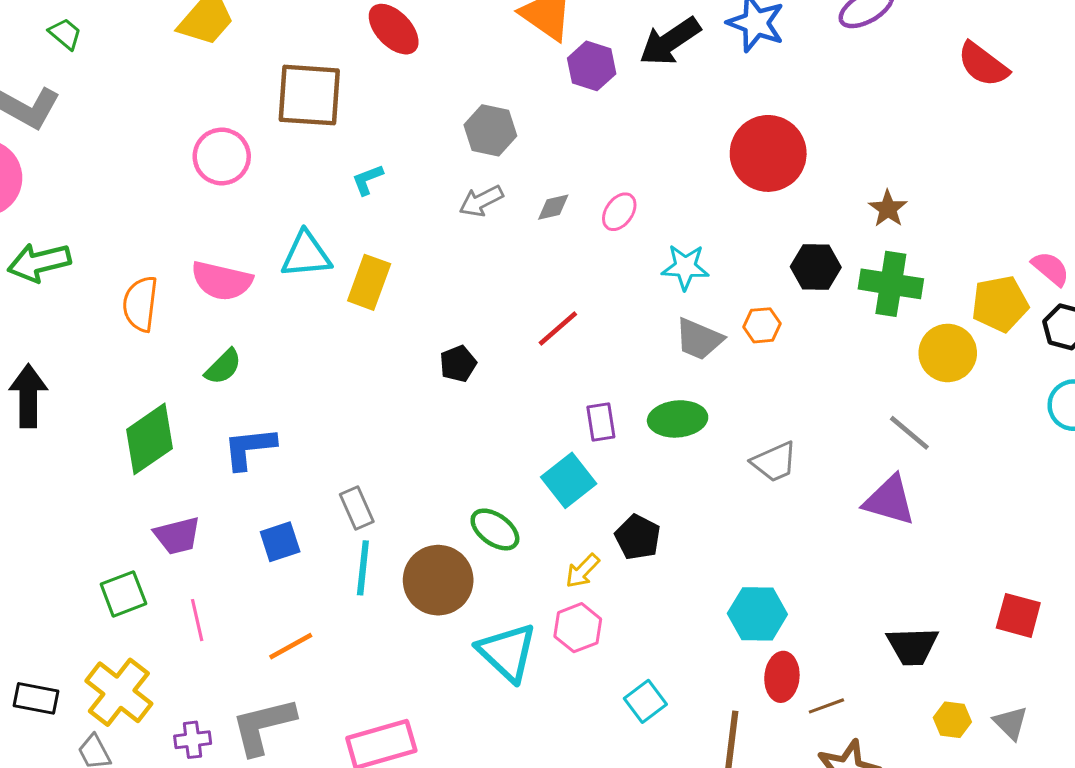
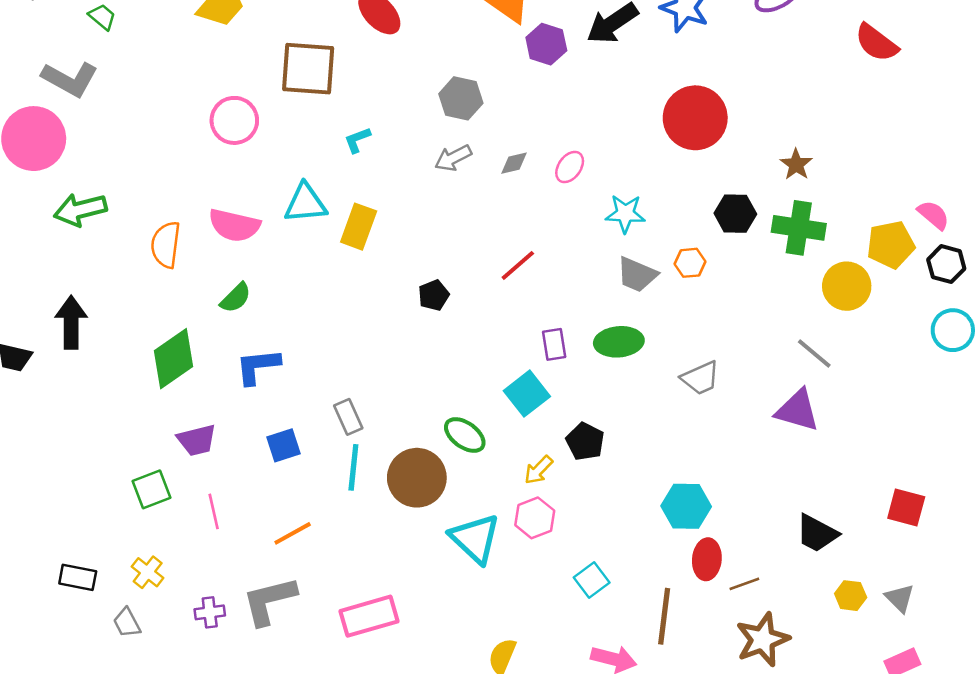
black trapezoid: (912, 646) -> (817, 533), turned 30
yellow cross: (119, 692) -> (148, 572), size x0.6

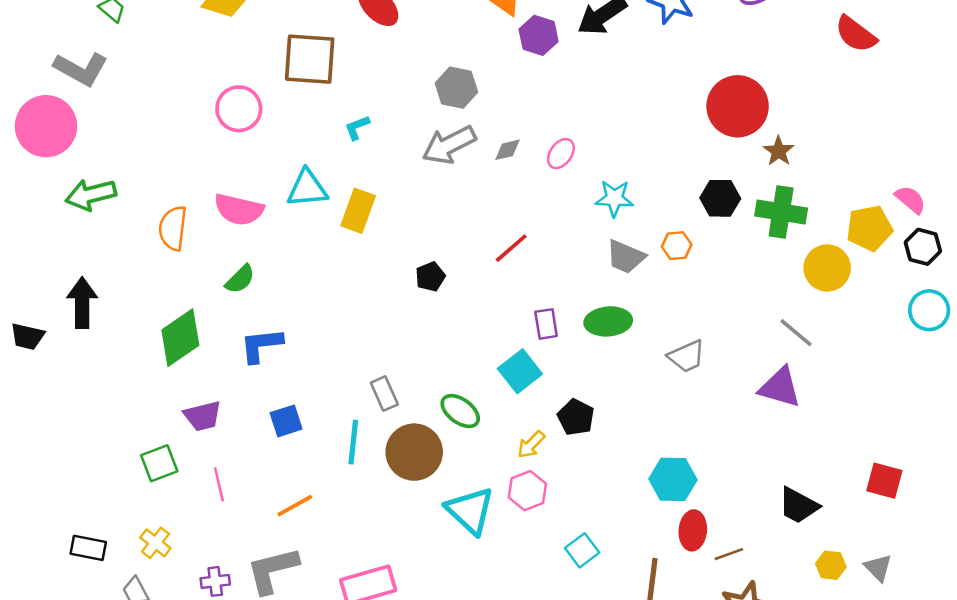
red circle: (695, 118) -> (738, 106), moved
gray arrow: (453, 158) -> (449, 145), size x1.5
gray rectangle: (348, 417) -> (384, 394), moved

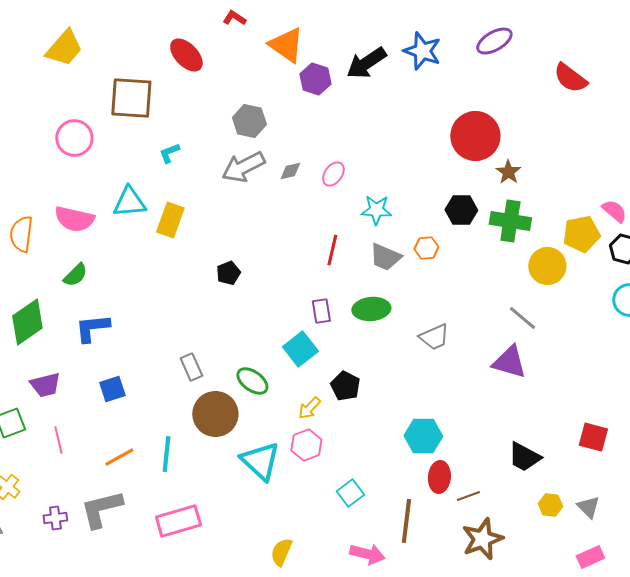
red line: (511, 248) -> (332, 250), moved, turned -36
cyan line: (353, 442) -> (166, 454), moved

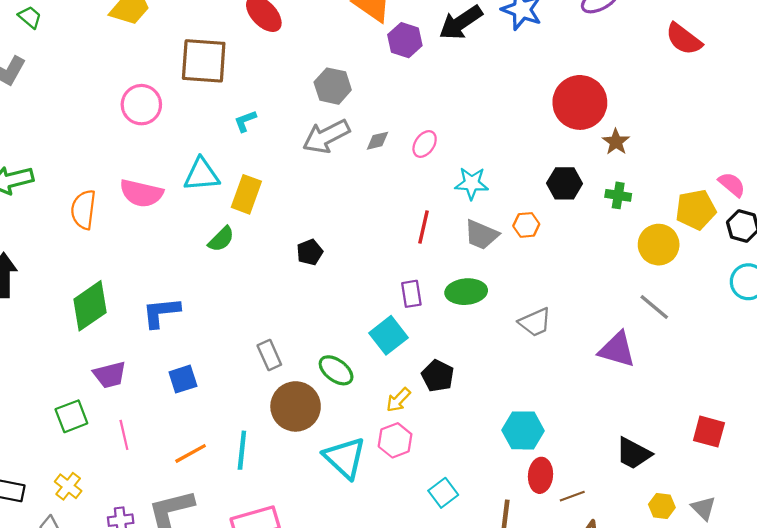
green cross: (510, 221) -> (618, 195), size x0.6
green semicircle: (75, 275) -> (221, 239), moved
gray line: (522, 318) -> (654, 307), moved

